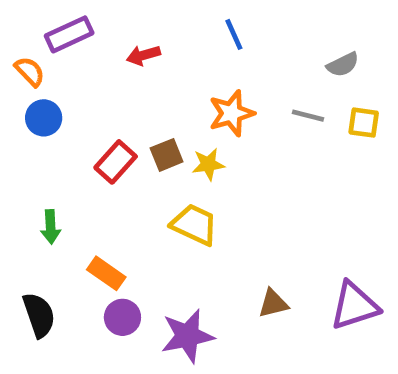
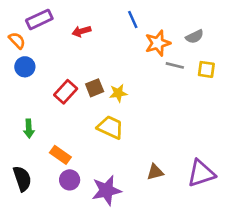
orange star: (231, 113) -> (158, 43), moved

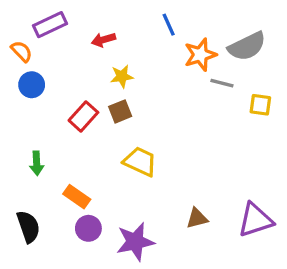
gray semicircle: (195, 37) -> (247, 46), size x1.6
yellow square: (206, 69) -> (260, 105), moved
yellow star: (118, 93) -> (122, 76), moved

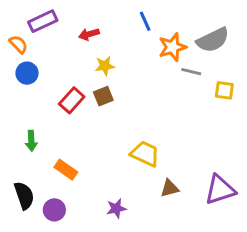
yellow trapezoid: (140, 162) -> (145, 154), moved
purple circle: (88, 228) -> (54, 210), moved
purple star: (135, 242) -> (116, 208), size x0.6

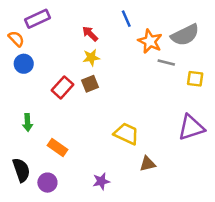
red arrow: (89, 34) -> (90, 34), moved, turned 60
orange star: (172, 47) -> (150, 41), turned -30
purple triangle: (220, 190) -> (191, 128), moved

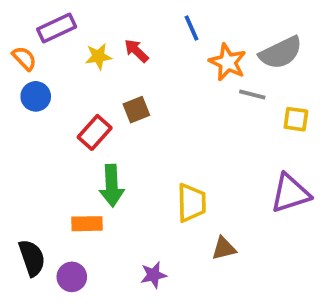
yellow star: (91, 57) -> (98, 56), moved
brown square: (90, 84) -> (136, 110), moved
green arrow: (27, 123) -> (112, 186), moved, size x1.5
yellow trapezoid: (126, 134) -> (191, 203), turned 64
orange rectangle: (57, 148) -> (87, 224), turned -36

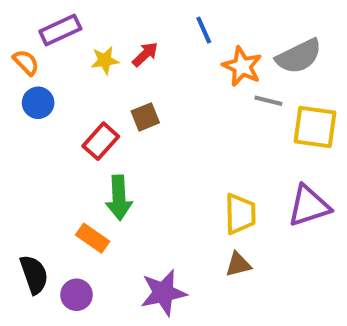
red arrow: (136, 51) -> (145, 54), turned 92
yellow square: (296, 119) -> (315, 127), size x1.6
yellow trapezoid: (191, 203) -> (240, 214), moved
orange rectangle: (87, 224) -> (93, 238), turned 36
purple star: (154, 275) -> (163, 293), size x1.6

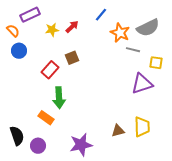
blue line: (204, 30) -> (101, 15), turned 64
yellow square: (315, 127) -> (156, 63), size x0.6
purple triangle: (309, 206) -> (142, 84), moved
yellow trapezoid: (240, 214) -> (142, 127), moved

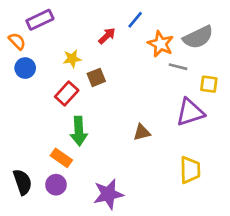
red arrow: (72, 27) -> (107, 36), moved
yellow star: (52, 30) -> (72, 59), moved
brown triangle: (118, 131) -> (142, 132), moved
purple circle: (38, 146) -> (56, 185), moved

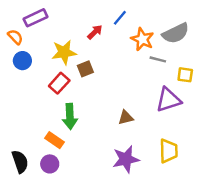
yellow star: (72, 59) -> (64, 52), size x1.5
purple star: (108, 194) -> (126, 159), moved

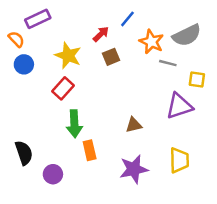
yellow star: (64, 52) -> (68, 56), turned 30
brown square: (85, 69) -> (111, 57), moved
orange rectangle: (54, 140) -> (90, 150), moved, turned 42
black semicircle: (20, 162) -> (24, 153), moved

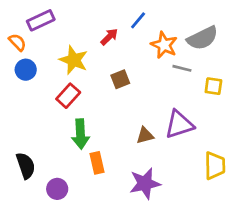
brown square: (111, 57) -> (120, 79), moved
purple triangle: (179, 106) -> (179, 124), moved
yellow trapezoid: (179, 160) -> (215, 166), moved

